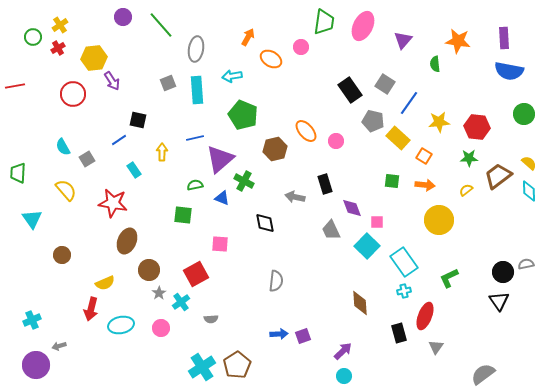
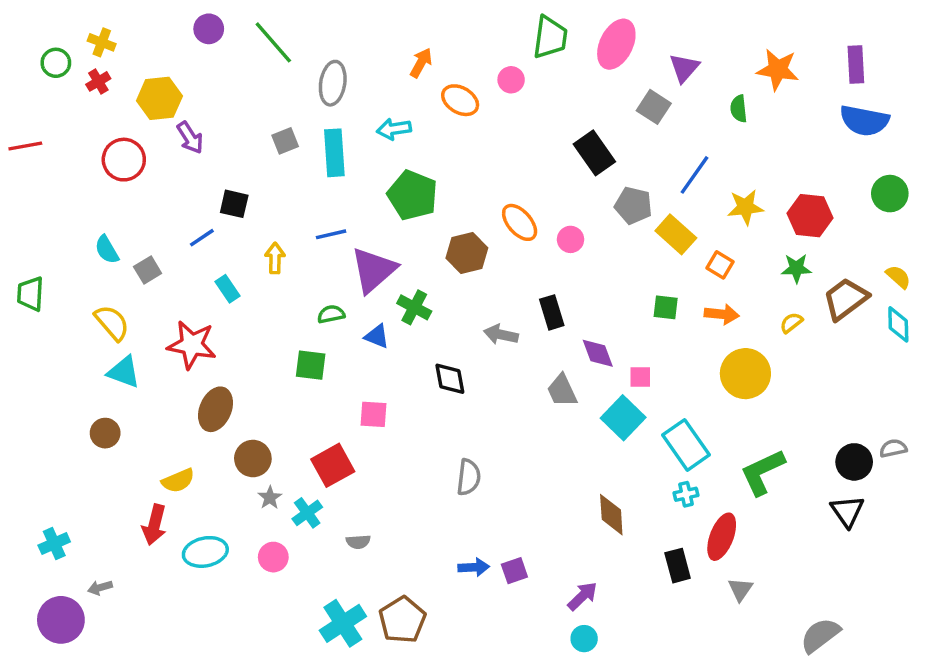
yellow cross: (60, 25) -> (102, 42), turned -35
gray square: (385, 84) -> (654, 107), moved
cyan triangle: (32, 219) -> (124, 372), moved, turned -35
green L-shape: (449, 278) -> (762, 472), size x1.4

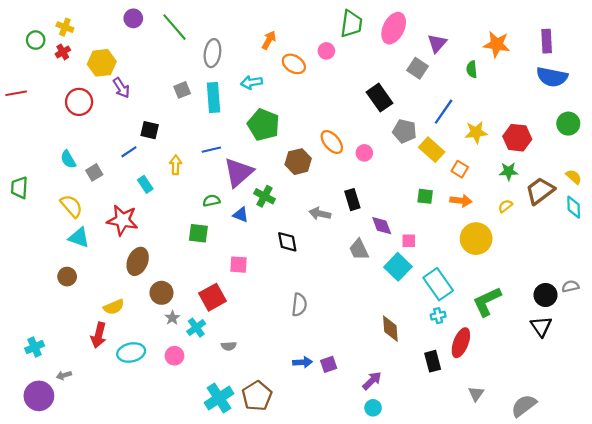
gray triangle: (740, 589) -> (476, 394), moved

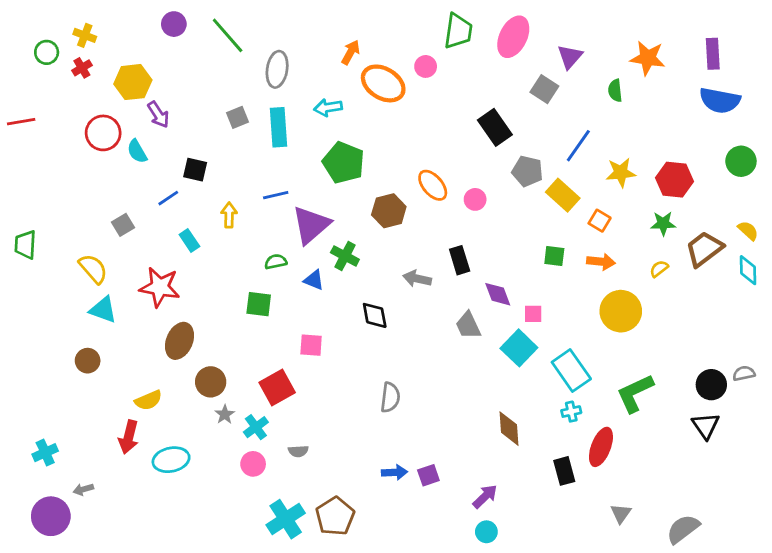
orange ellipse: (294, 64) -> (383, 83), size x1.4
cyan semicircle: (68, 159) -> (137, 151), moved
pink circle: (175, 356) -> (253, 464), moved

